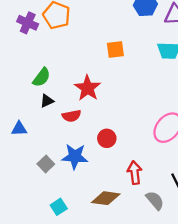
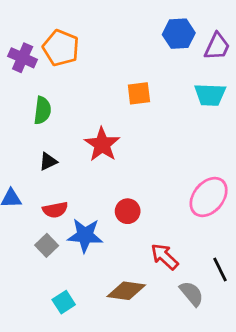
green semicircle: (42, 77) -> (42, 110), moved, turned -30
red semicircle: (72, 116) -> (55, 210), moved
red arrow: (135, 173) -> (165, 257), turned -40

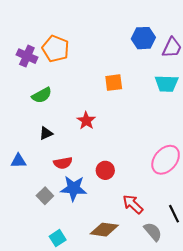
green semicircle: (42, 110) -> (42, 95), turned 54
red star: (102, 144) -> (86, 121), size x0.7
red semicircle: (55, 210) -> (63, 163), moved

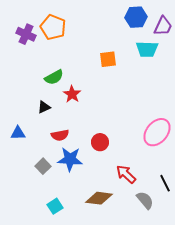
cyan trapezoid: (167, 84) -> (147, 49), moved
green semicircle: (42, 95) -> (54, 77), moved
red star: (86, 121) -> (72, 94), moved

